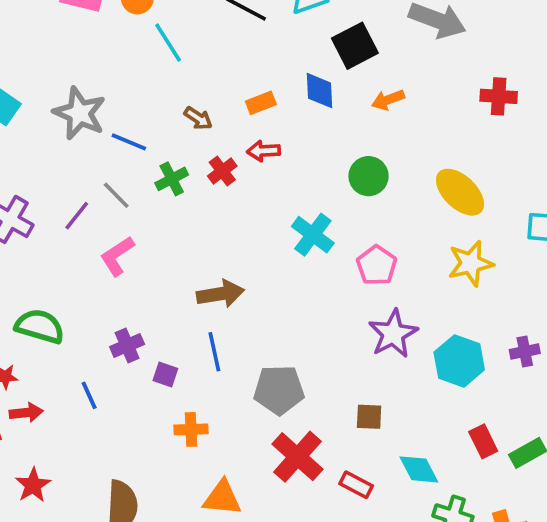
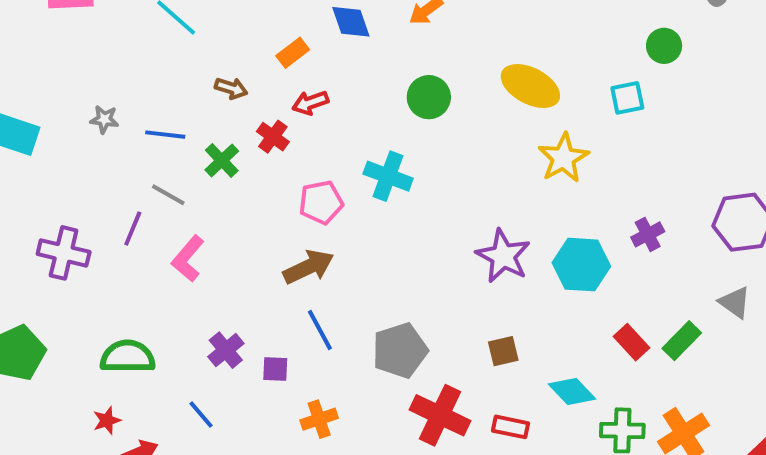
gray star: (80, 113) -> (104, 119), size x0.5
pink pentagon: (377, 265) -> (321, 202), moved, turned -30

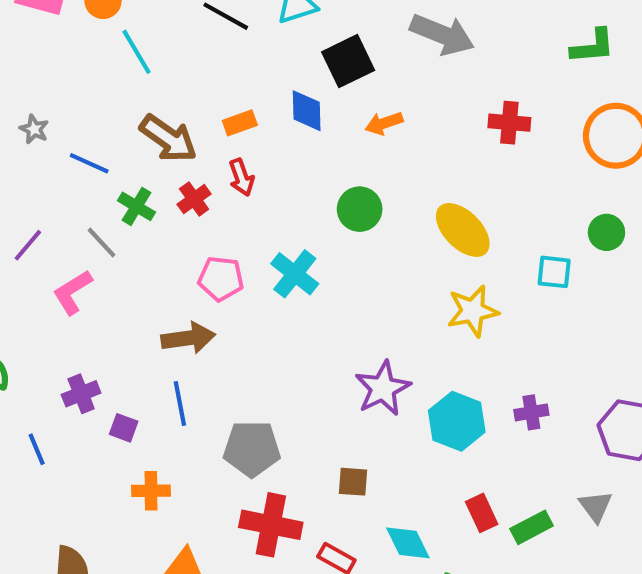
brown arrow: (231, 88) -> (168, 138), size x1.8
red arrow: (310, 103) -> (241, 177), turned -108
green cross: (222, 160) -> (137, 206), turned -33
gray line: (168, 195) -> (101, 242), moved
red cross: (440, 415) -> (271, 525), turned -32

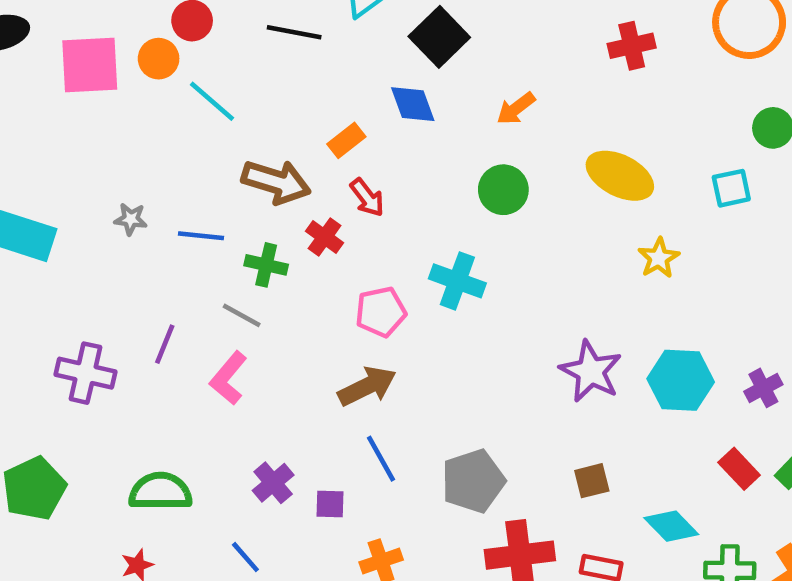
orange arrow: (384, 123) -> (516, 108), moved
yellow star: (473, 311) -> (659, 258), size x0.7
purple cross: (531, 412) -> (763, 388), moved

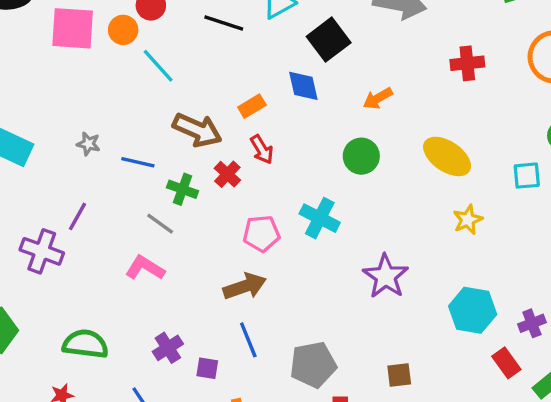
purple line: (165, 344) -> (78, 216), moved
purple star: (591, 371) -> (386, 276), moved
pink L-shape: (228, 378) -> (145, 268), turned 75
red rectangle: (739, 469) -> (506, 363), moved

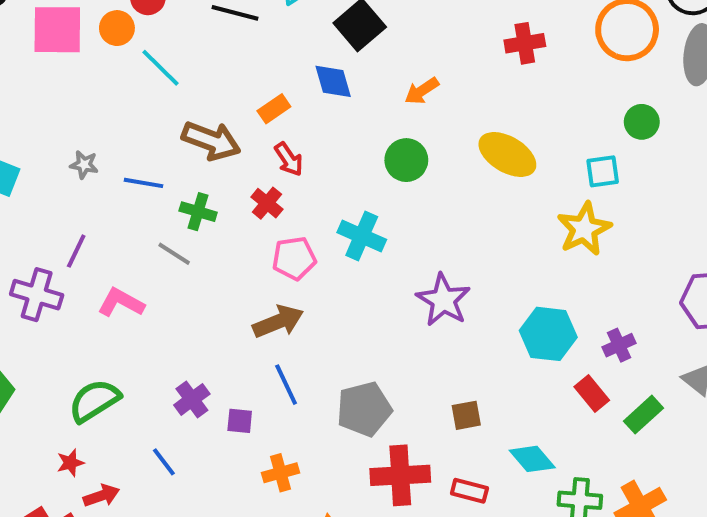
red cross: (227, 174) -> (267, 203), moved
yellow star: (468, 220) -> (584, 229), moved, size x1.5
pink L-shape: (145, 268) -> (121, 303), moved
green semicircle: (85, 344) -> (94, 401), turned -36

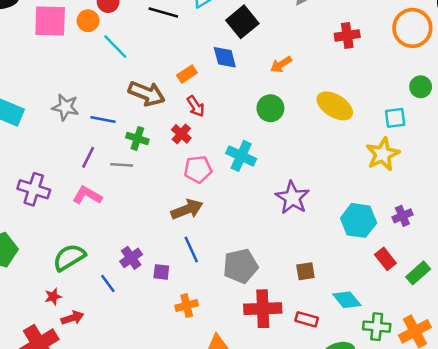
gray star: (84, 165) -> (65, 107), size x1.5
purple line: (76, 251) -> (88, 157), moved
gray line: (174, 254) -> (122, 165), turned -30
purple cross: (619, 345) -> (402, 216), moved
blue line: (164, 462) -> (108, 284), moved

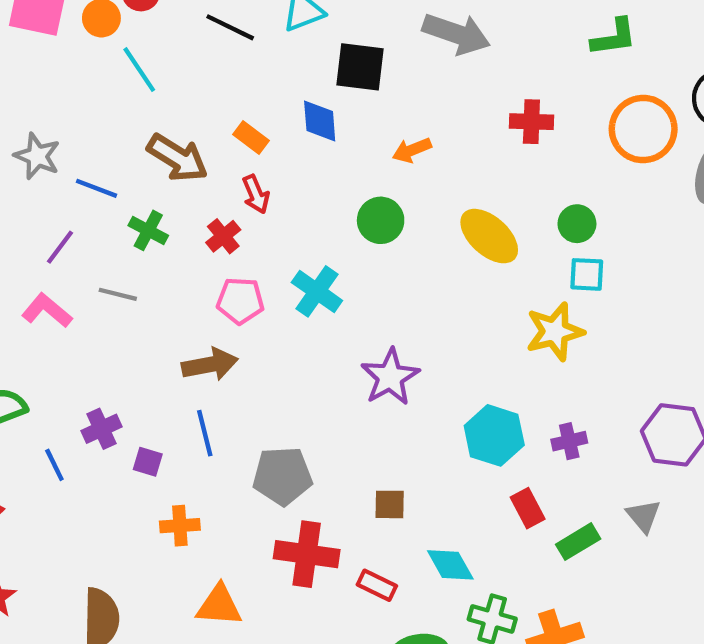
black square: (242, 22) -> (360, 67), turned 36
orange rectangle: (187, 74) -> (251, 138), turned 60
green circle: (421, 87) -> (577, 224), moved
gray line: (122, 165) -> (118, 294), moved

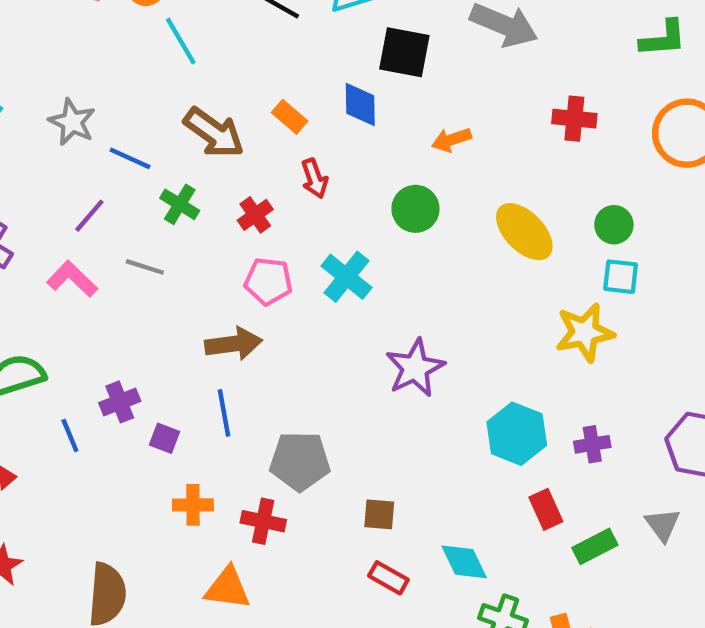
red arrow: (256, 194) -> (315, 178), moved
brown square: (390, 504) -> (379, 514), moved
red cross: (307, 554) -> (263, 521), moved, size x0.7

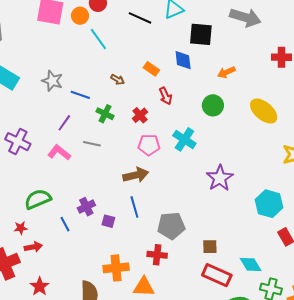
brown arrow: (214, 133) -> (118, 80), size x0.5
orange cross: (193, 505) -> (116, 268), moved, size x1.4
red rectangle: (388, 578) -> (217, 275), size x1.6

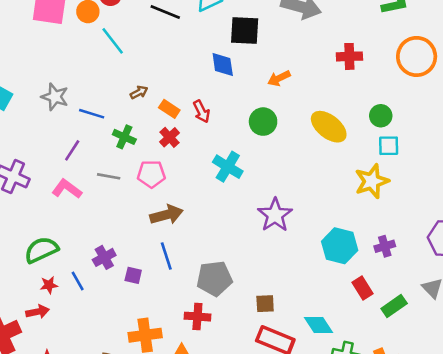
orange rectangle: (151, 69) -> (169, 109), moved
brown arrow: (118, 80) -> (139, 92), turned -56
pink pentagon: (149, 145) -> (151, 174), moved
red star: (21, 228) -> (49, 285), moved

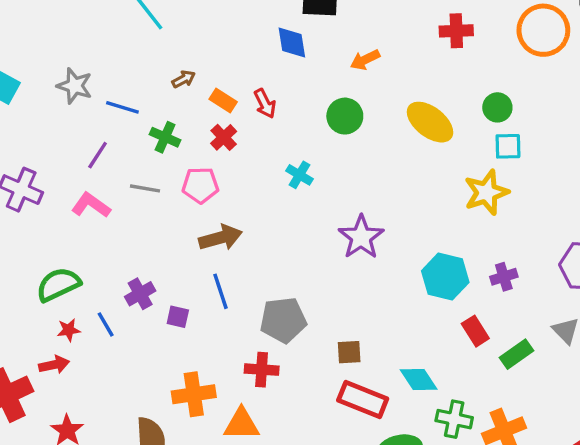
cyan cross: (228, 167) -> (299, 175), size x0.7

